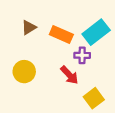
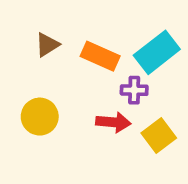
red arrow: (69, 75) -> (113, 122), turned -42
yellow square: (94, 98) -> (159, 135), moved

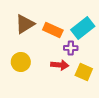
brown triangle: (47, 45) -> (25, 24), size x1.5
yellow square: (159, 135) -> (84, 72), turned -30

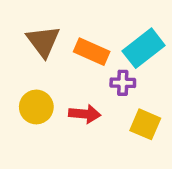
brown triangle: (25, 24) -> (43, 41), turned -35
red arrow: (60, 65) -> (85, 114), moved

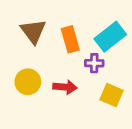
orange rectangle: (92, 52) -> (70, 39), turned 50

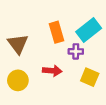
brown triangle: (33, 31) -> (18, 44), moved
yellow circle: (28, 82) -> (18, 80), moved

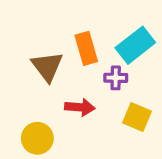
brown triangle: (18, 44) -> (47, 66), moved
yellow circle: (18, 80) -> (37, 138), moved

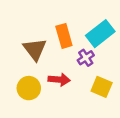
purple cross: (116, 78) -> (86, 58), turned -35
yellow circle: (37, 138) -> (29, 88), moved

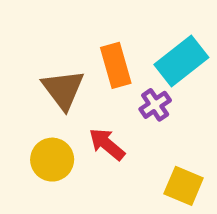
red arrow: (59, 80) -> (107, 144), turned -145
yellow square: (102, 87) -> (184, 186), moved

